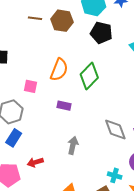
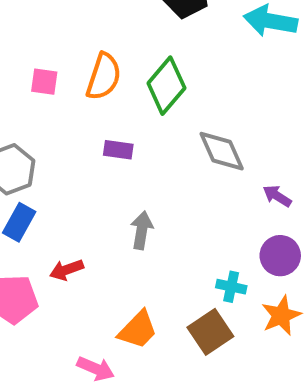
pink square: (30, 86) -> (44, 82), moved
gray diamond: (115, 129) -> (222, 151), moved

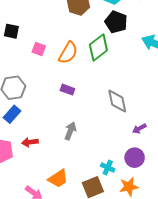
green diamond: (166, 86) -> (98, 47), moved
purple arrow: (277, 196) -> (139, 129), turned -72

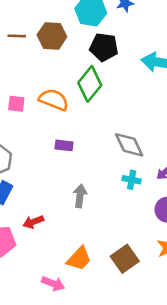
orange semicircle: (68, 53) -> (54, 100), turned -85
cyan cross: (108, 167) -> (132, 180), moved

